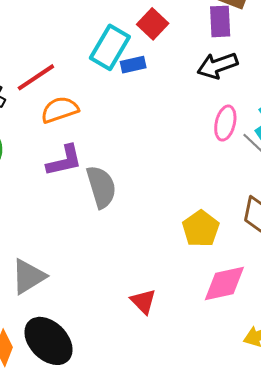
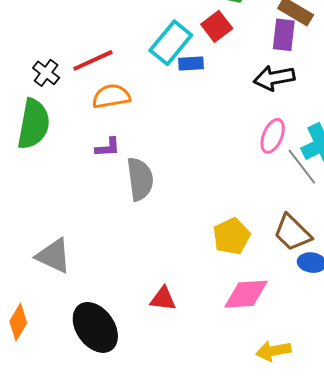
purple L-shape: (64, 161) -> (108, 147), size x0.7
gray triangle: (28, 276) -> (54, 256), turned 48
red triangle: (143, 301) -> (163, 299), turned -48
black ellipse: (49, 341) -> (95, 327), moved

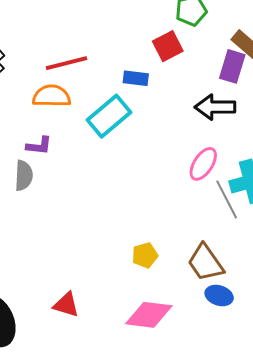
cyan rectangle: (171, 43) -> (109, 116), moved
red line: (93, 60) -> (66, 63), moved
gray semicircle: (140, 179) -> (24, 176), moved, size x0.7
yellow pentagon: (232, 236) -> (145, 255), size x0.7

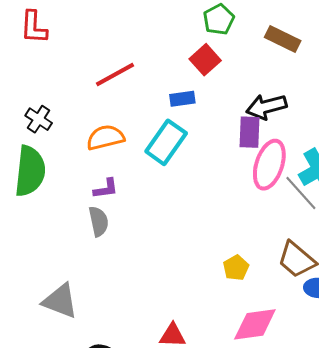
red line: (66, 63) -> (115, 74), moved
purple rectangle: (232, 66) -> (249, 132), moved
pink ellipse: (203, 164) -> (269, 165), size x1.4

